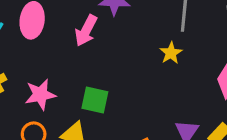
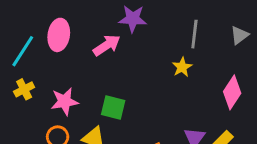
pink arrow: (86, 31) -> (107, 45), turned -152

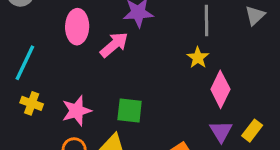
pink ellipse: (59, 35) -> (77, 27), moved
yellow cross: (24, 89) -> (32, 103), turned -36
pink diamond: (232, 92) -> (220, 89), moved

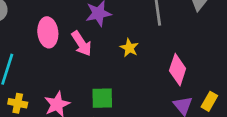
pink arrow: (114, 45) -> (82, 44), turned 105
yellow star: (198, 58) -> (129, 48), moved

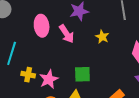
yellow cross: (18, 103) -> (28, 75), moved

